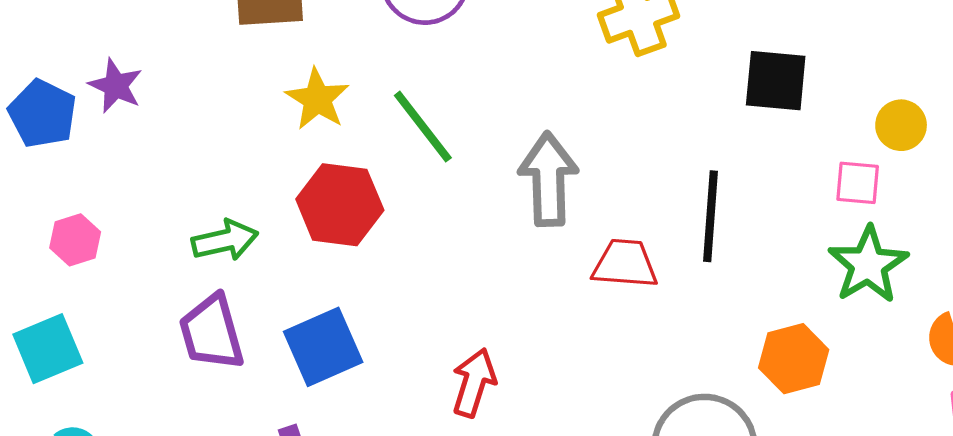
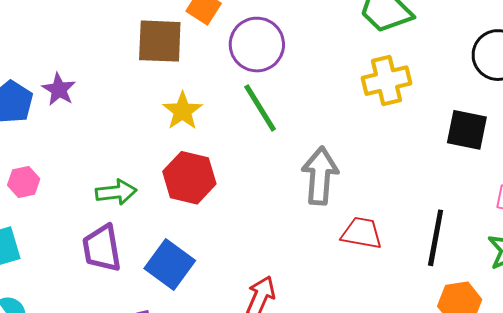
green line: (423, 127) -> (260, 108), moved
black line: (710, 216) -> (436, 238), moved
blue square: (323, 347) -> (170, 264), turned -36

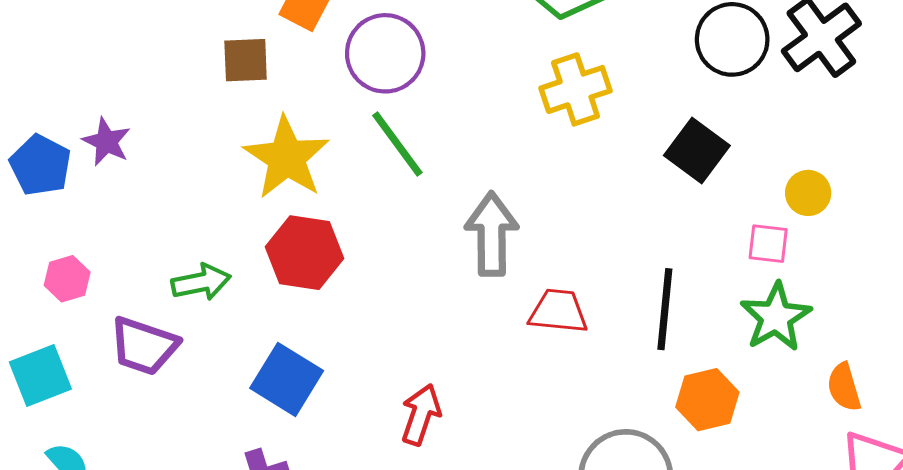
brown square: (160, 41) -> (246, 60), size x0.7
yellow star: (183, 111) -> (287, 158), size x1.5
black square: (467, 130) -> (697, 151), turned 30
purple trapezoid: (102, 248) -> (144, 346), moved, turned -57

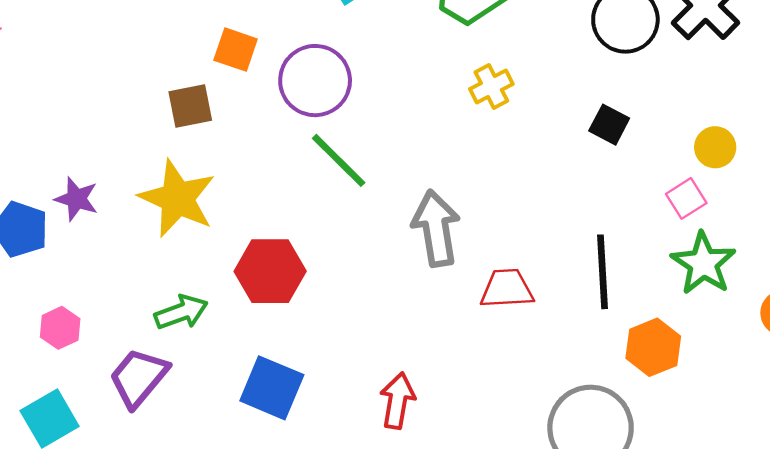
yellow cross: (576, 89) -> (491, 87), size x0.7
black square: (697, 151) -> (609, 125), size x0.7
yellow star: (287, 158) -> (177, 198), moved
pink square: (768, 244) -> (686, 198), turned -30
purple trapezoid: (144, 346) -> (139, 378), turned 120

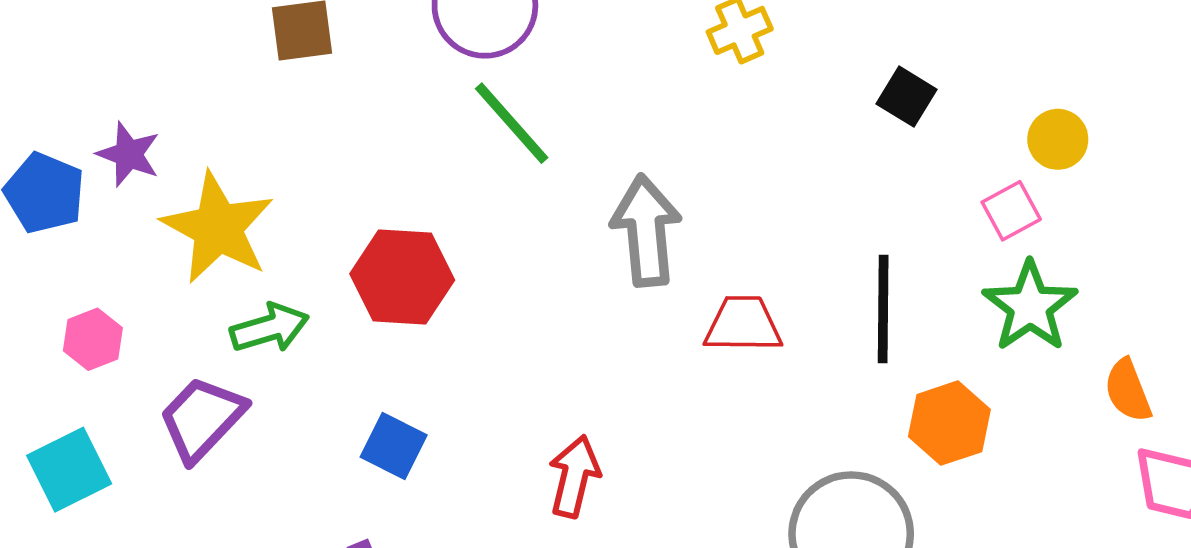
yellow star: (177, 198) -> (218, 228), moved
blue square: (272, 388) -> (394, 446), size x0.7

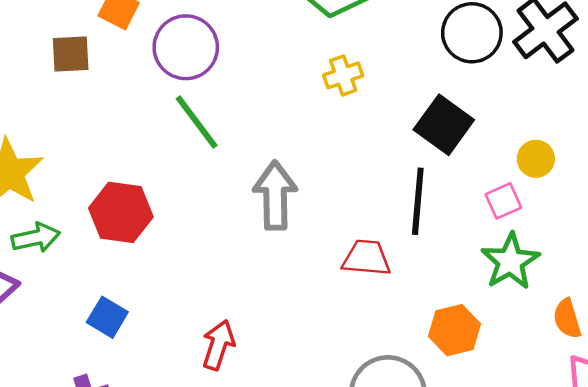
black square: (907, 97) -> (444, 125), size x1.6
black line: (883, 309) -> (418, 201), moved
red trapezoid: (743, 324) -> (366, 258), moved

